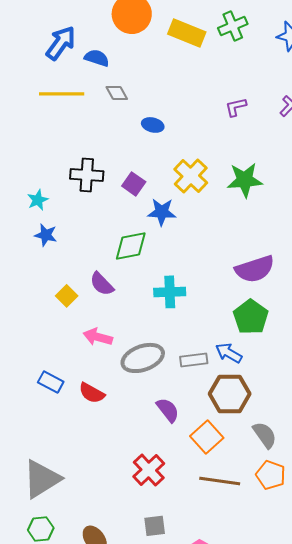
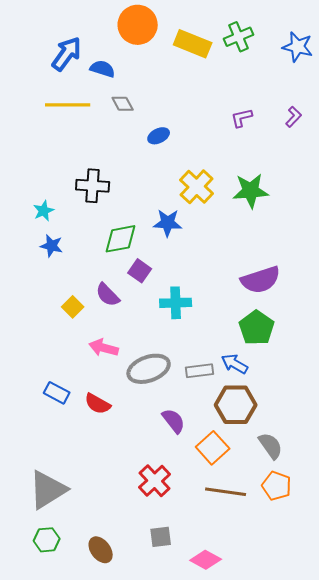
blue ellipse: (153, 125) -> (159, 136), turned -40
purple square: (134, 184) -> (140, 271), moved
green diamond: (131, 246) -> (121, 239), moved

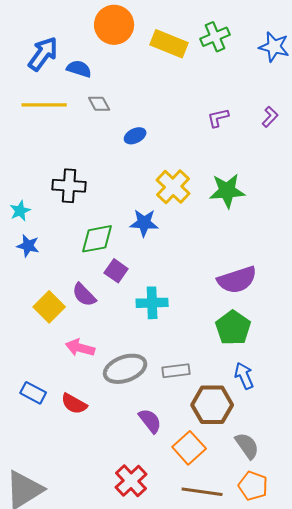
yellow square: (73, 307) -> (49, 307), size x1.4
blue arrow: (235, 364) -> (244, 376), moved, turned 36

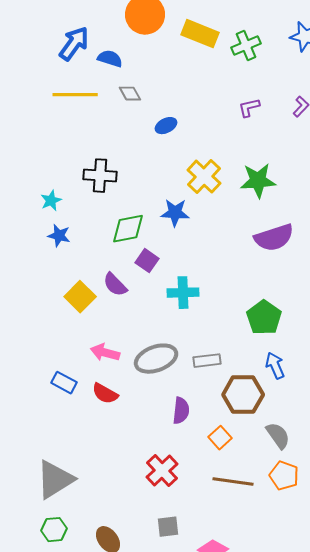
green cross: (215, 37) -> (246, 46), moved
purple semicircle: (237, 280) -> (274, 238), moved
pink arrow: (80, 348) -> (105, 353), moved
purple semicircle: (150, 421) -> (181, 411), turned 44
orange square: (189, 448) -> (220, 438), size x0.7

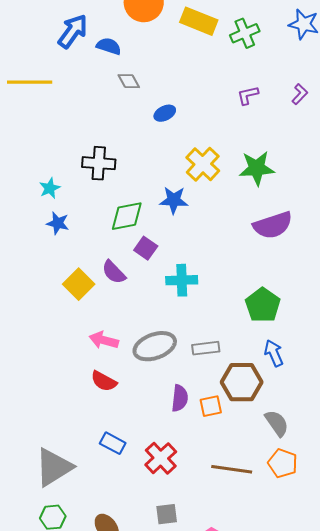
yellow line: (75, 95) -> (30, 82), moved
blue rectangle: (64, 383) -> (113, 443), moved
orange square: (220, 438) -> (211, 406), moved, turned 30

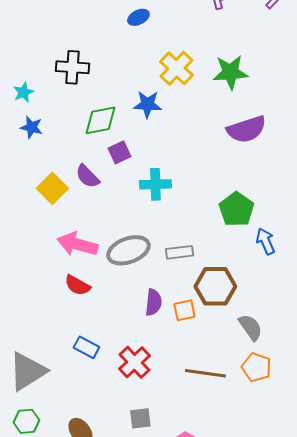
purple square: (146, 248) -> (119, 152), turned 30
pink arrow: (104, 340) -> (77, 244), size x1.4
blue arrow: (274, 353) -> (265, 241), moved

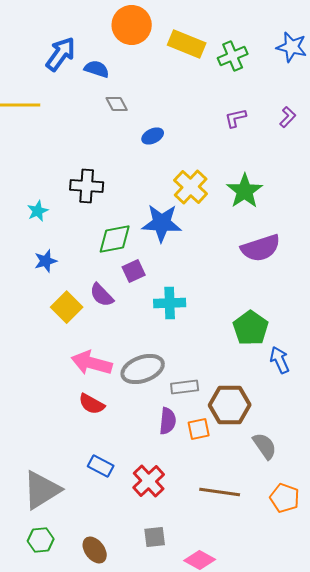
green star: (230, 72) -> (245, 191), turned -30
blue star: (147, 104) -> (162, 223), size x1.4
blue star: (31, 127) -> (46, 261), moved, turned -30
gray rectangle: (179, 252) -> (185, 387), moved
orange pentagon: (256, 367) -> (285, 498), moved

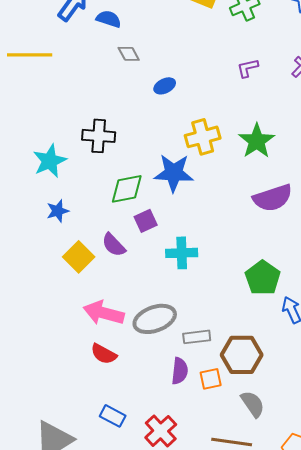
yellow cross: (191, 187) -> (203, 137), turned 32
cyan star: (38, 211) -> (50, 161), size x1.6
gray semicircle: (265, 446) -> (253, 404), moved

